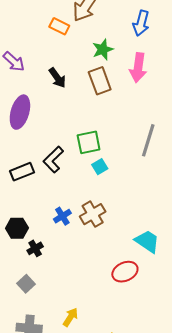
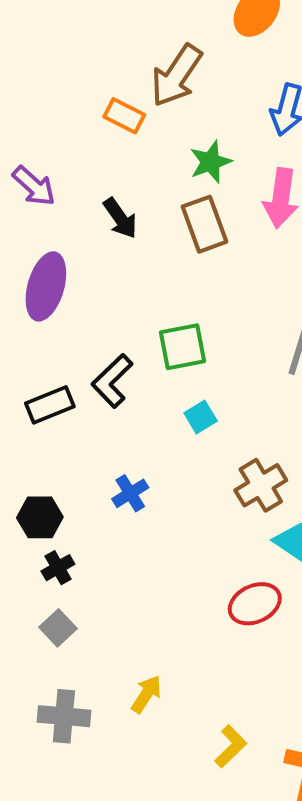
cyan square: (100, 167) -> (201, 417), moved
brown cross: (93, 214) -> (261, 485), moved
black cross: (35, 248) -> (58, 568), moved

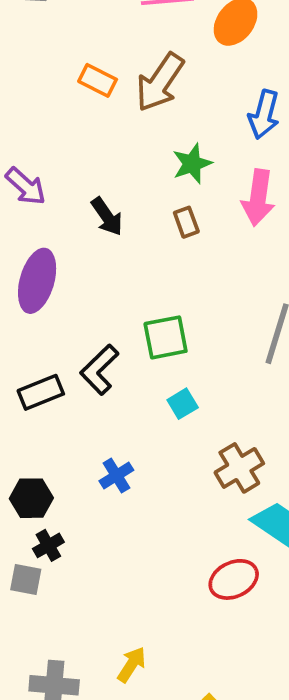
orange rectangle: (124, 116) -> (98, 80), moved
brown rectangle: (205, 224) -> (186, 222), size x0.6
gray square: (58, 628) -> (26, 579), moved, turned -36

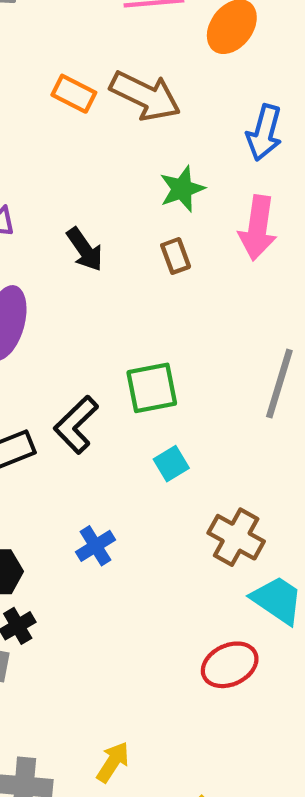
brown arrow: (160, 82) -> (145, 96), turned -98
brown cross: (239, 468) -> (236, 537), turned -30

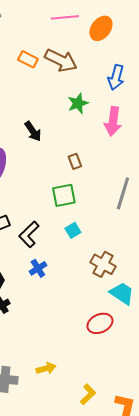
brown rectangle: (176, 256) -> (75, 161), moved
black L-shape: (76, 425) -> (29, 234), moved
yellow arrow: (113, 762) -> (46, 368), turned 42

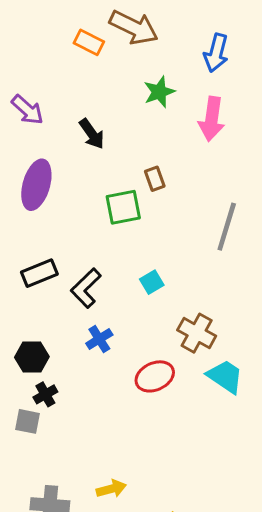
orange rectangle: (28, 59) -> (89, 42), moved
green square: (64, 195) -> (123, 207), moved
red ellipse: (100, 323) -> (155, 376), moved

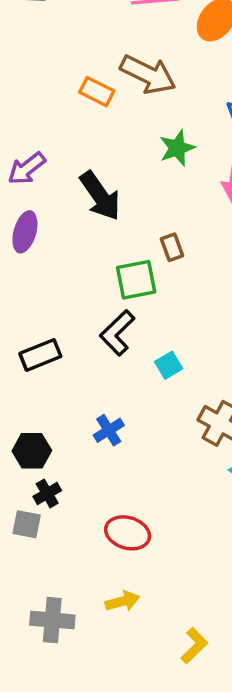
purple arrow: (27, 110) -> (27, 169), turned 100
black arrow: (92, 134) -> (100, 196), size x1.4
purple ellipse: (36, 185) -> (25, 232), moved, size x0.7
black L-shape: (86, 288) -> (117, 333), moved
red ellipse: (155, 376) -> (128, 533), moved, turned 42

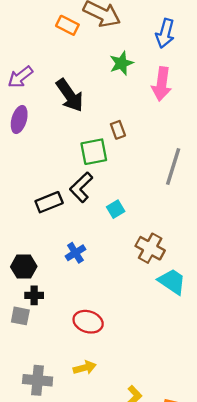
black rectangle: (40, 355) -> (49, 202), moved
black cross: (47, 493) -> (34, 295), turned 30

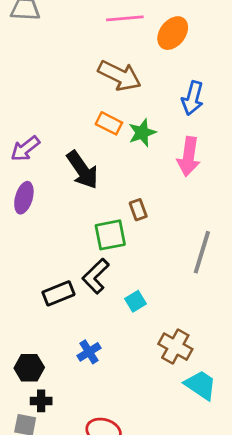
orange rectangle: (67, 25) -> (109, 123), moved

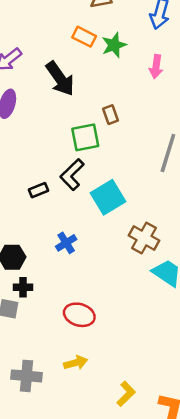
pink arrow: (189, 157) -> (156, 67), size x0.7
black rectangle: (58, 293) -> (39, 190), size x0.7
cyan square: (135, 301) -> (108, 197), size x1.8

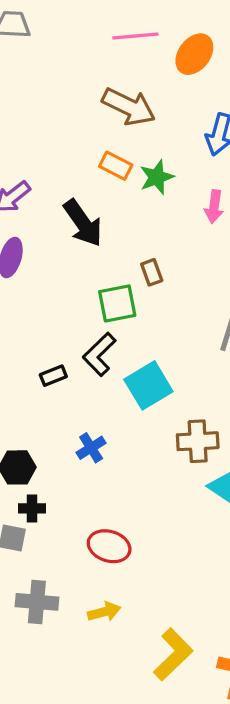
brown cross: (144, 238) -> (198, 441), turned -32
gray cross: (27, 376) -> (37, 602), moved
yellow L-shape: (126, 394) -> (173, 654), size x1.5

